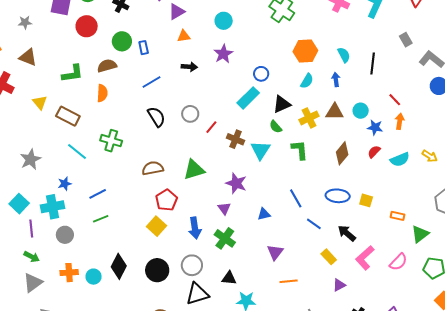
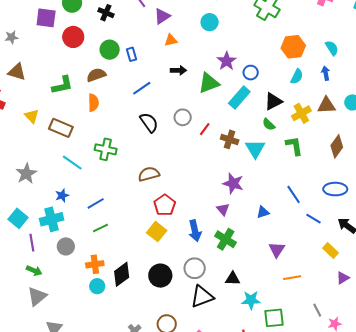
purple star: (223, 54) -> (227, 61), moved
green triangle: (194, 170) -> (209, 83), moved
black diamond: (119, 266) -> (122, 274), turned 30
orange cross: (69, 273) -> (95, 264), moved

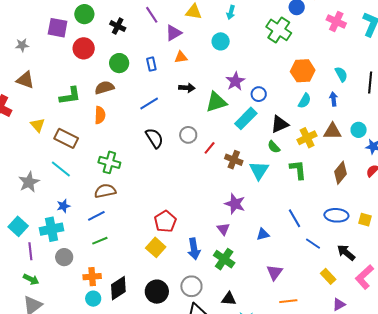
blue rectangle: (132, 54) -> (151, 64), moved
cyan line: (72, 163) -> (61, 169), moved
brown semicircle: (149, 174) -> (105, 191), moved

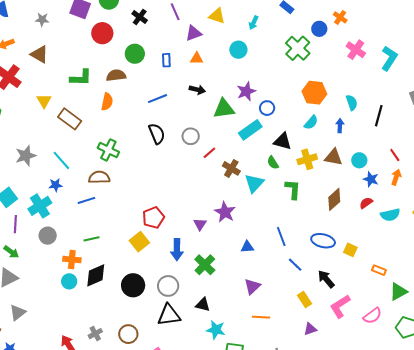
black triangle: (280, 124) -> (283, 141), turned 30
cyan line: (61, 169) -> (61, 160), moved
cyan cross: (51, 229) -> (40, 206), turned -30
purple triangle: (223, 229) -> (200, 224), moved
green line: (100, 241) -> (91, 239), moved

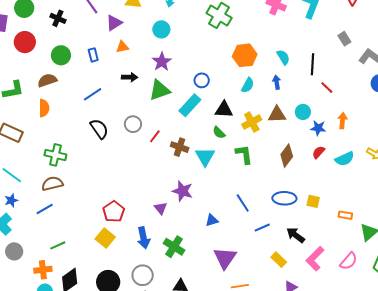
purple star: (246, 91) -> (162, 62), moved
red line: (395, 155) -> (327, 88), moved
blue line: (295, 265) -> (262, 228), turned -56
purple triangle: (252, 286) -> (225, 258), size x1.4

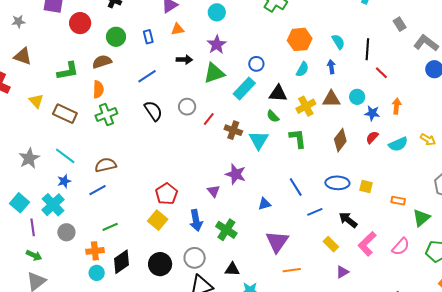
green cross: (55, 155) -> (106, 115), moved, turned -35

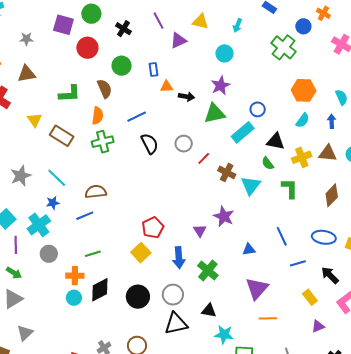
orange triangle: (178, 29) -> (167, 87), moved
brown triangle: (23, 56) -> (27, 74), turned -36
brown semicircle: (102, 62) -> (105, 89), turned 78
blue line: (147, 76) -> (137, 117), moved

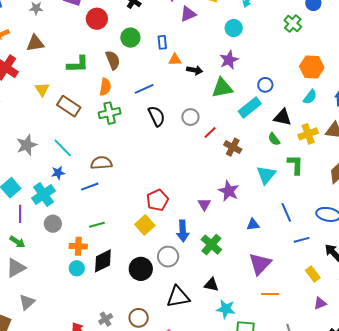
green cross: (283, 47) -> (293, 24), size x0.7
cyan triangle: (251, 185) -> (266, 175), moved
gray circle: (173, 295) -> (168, 257), moved

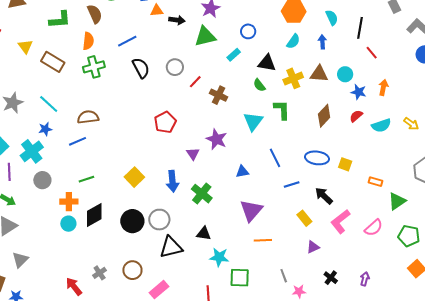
cyan rectangle: (250, 107) -> (234, 55), size x0.6
red pentagon: (157, 200) -> (165, 122), moved
gray circle: (168, 257) -> (159, 220), moved

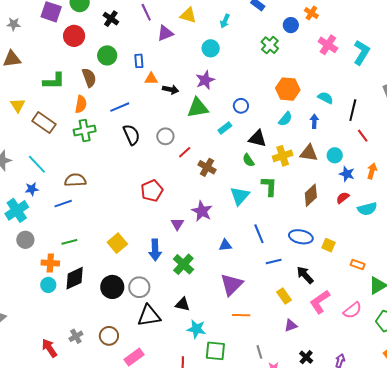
cyan semicircle: (332, 18) -> (325, 98), turned -42

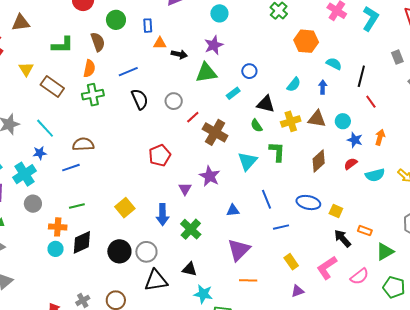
orange hexagon: (288, 89) -> (306, 41), moved
brown cross: (207, 167) -> (215, 132), size x1.4
black arrow: (305, 275) -> (342, 238), moved

